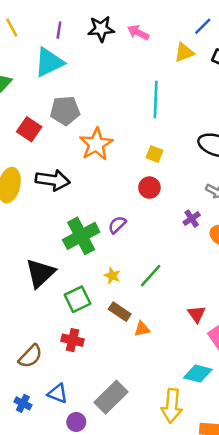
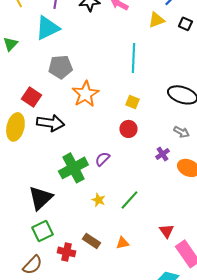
red square: (29, 129) -> (31, 97), moved
green square: (77, 299) -> (42, 231), moved
brown rectangle: (120, 312) -> (91, 241), moved

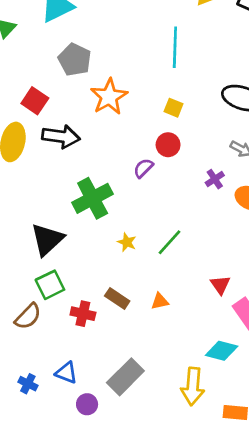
gray pentagon: (60, 67) -> (75, 60), turned 30
purple semicircle: (102, 159) -> (143, 168), moved
brown semicircle: (32, 265) -> (28, 316), moved

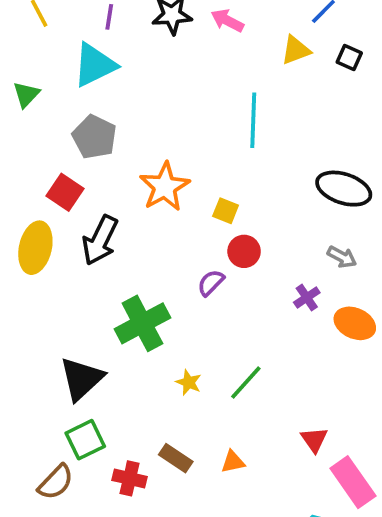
gray pentagon: (75, 60) -> (94, 137), moved
yellow square: (174, 108) -> (226, 211), moved
black arrow: (61, 136) -> (100, 240), turned 108

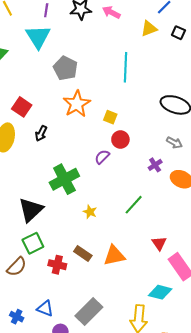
cyan triangle: (94, 65) -> (38, 37), turned -36
gray pentagon: (94, 137) -> (65, 68), moved
black arrow: (100, 240) -> (41, 133), size x0.6
green line: (246, 382) -> (134, 205), moved
orange triangle: (233, 462) -> (114, 256), size x1.6

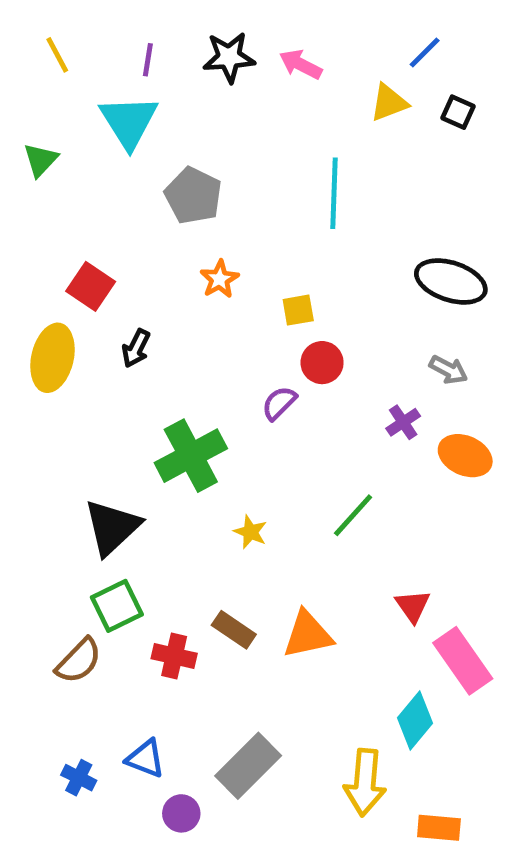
orange star: (77, 104) -> (219, 279), size x0.6
yellow square: (110, 117) -> (298, 310), turned -32
cyan diamond: (160, 292) -> (415, 720), turned -65

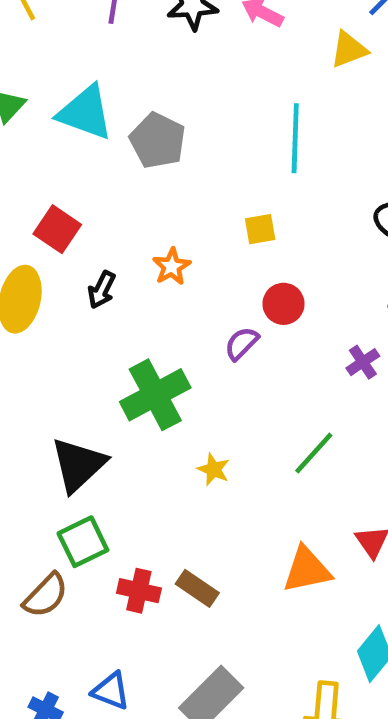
cyan triangle: (129, 122) -> (85, 113), moved, turned -38
orange star: (219, 279) -> (172, 266), moved
yellow square: (298, 310) -> (260, 229), moved
brown rectangle: (234, 630) -> (197, 588), moved
orange triangle: (308, 635) -> (307, 570), moved

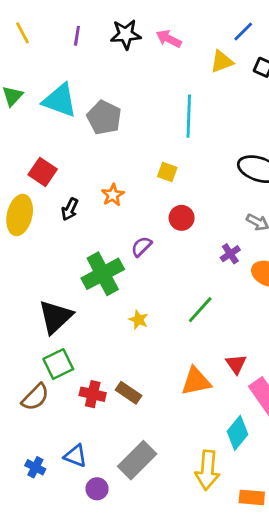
yellow square: (260, 229) -> (167, 172), turned 30
purple semicircle: (242, 343) -> (141, 247), moved

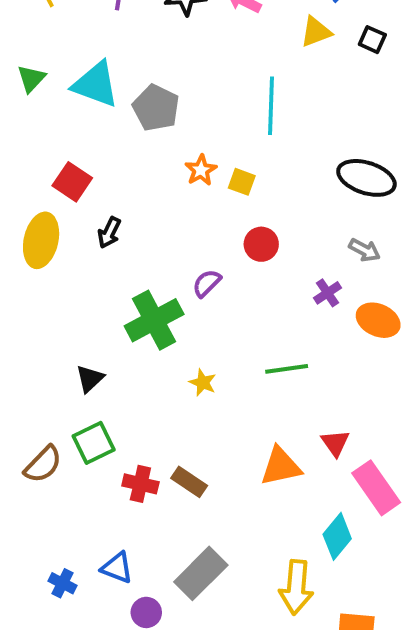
orange star: (113, 195) -> (201, 170), moved
green line: (200, 310) -> (287, 369), turned 40
black triangle: (55, 317) -> (90, 379), size x0.6
brown semicircle: (35, 397) -> (43, 464), moved

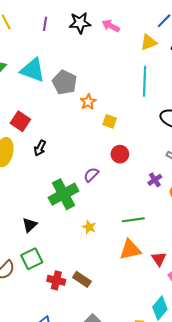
cyan line: (271, 106) -> (145, 81), moved
orange star: (201, 170) -> (88, 102), moved
orange triangle: (281, 466) -> (130, 250), moved

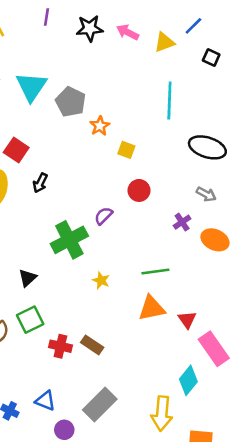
purple line: (45, 24) -> (47, 17), moved
yellow triangle: (149, 42) -> (164, 42), moved
cyan triangle: (33, 70) -> (31, 87), turned 44

